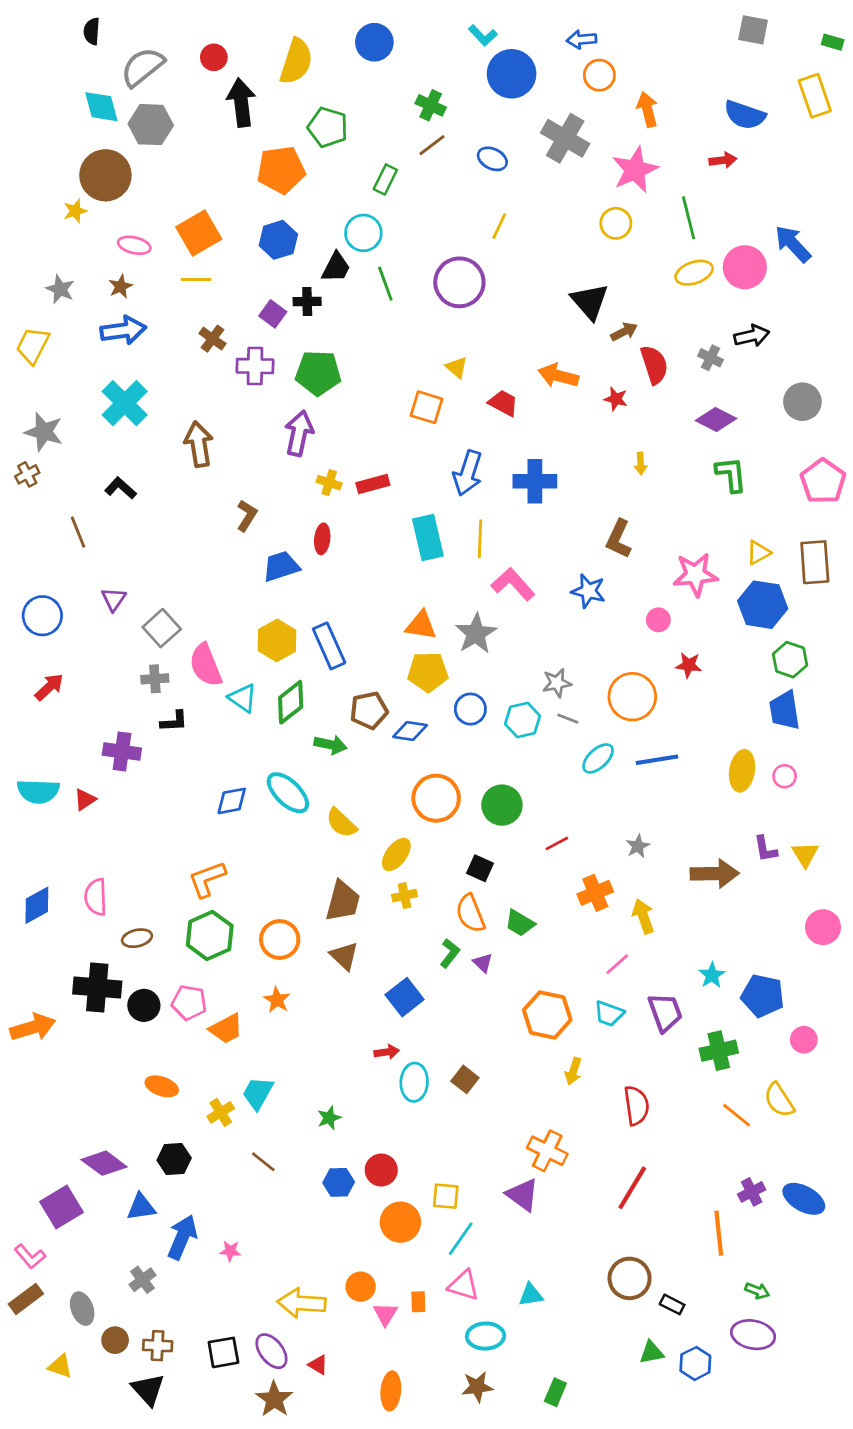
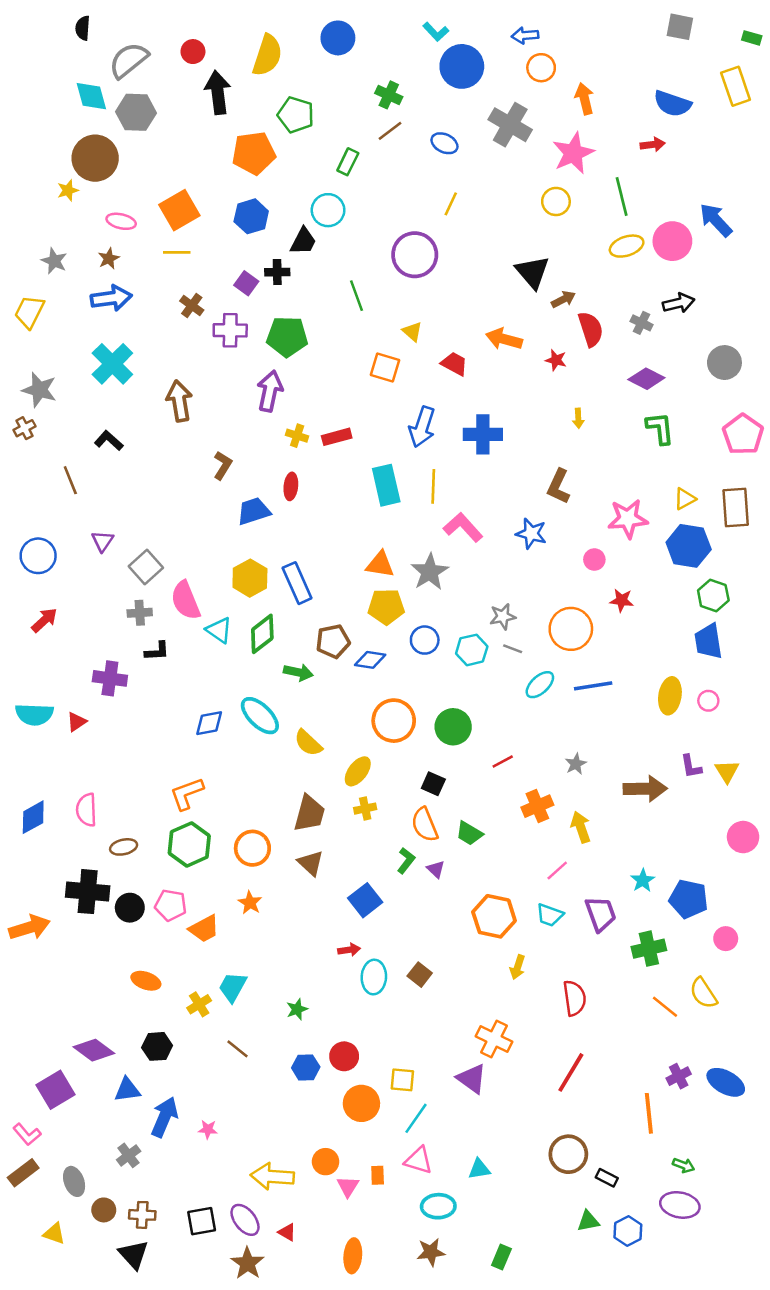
green line: (385, 284) -> (357, 296), moved

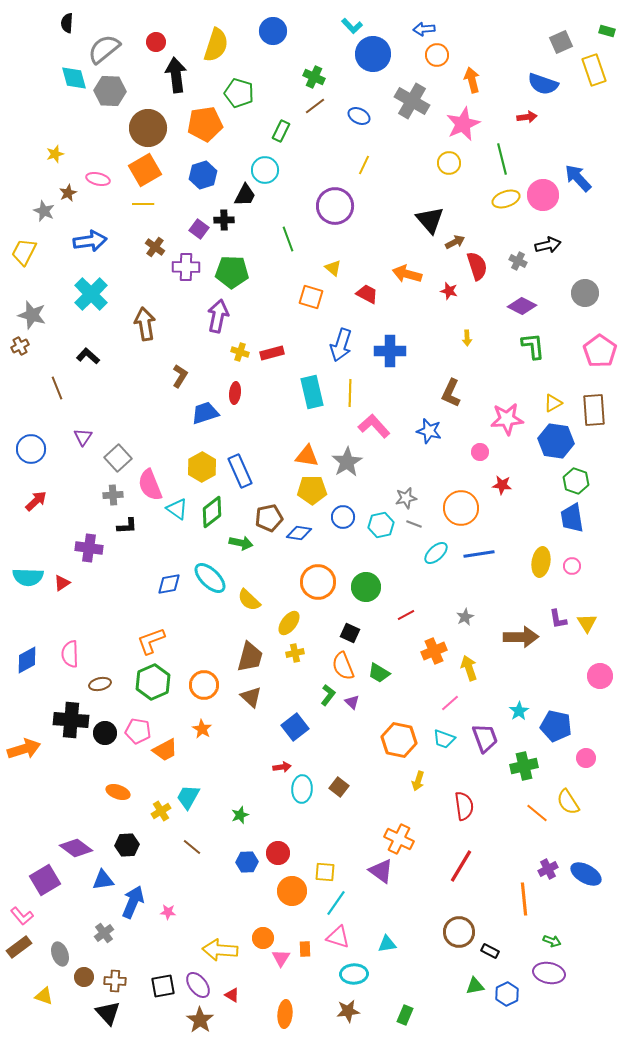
gray square: (680, 27) -> (561, 42), moved, turned -35
brown circle: (95, 158) -> (148, 128), moved
brown star: (109, 258) -> (68, 193), moved

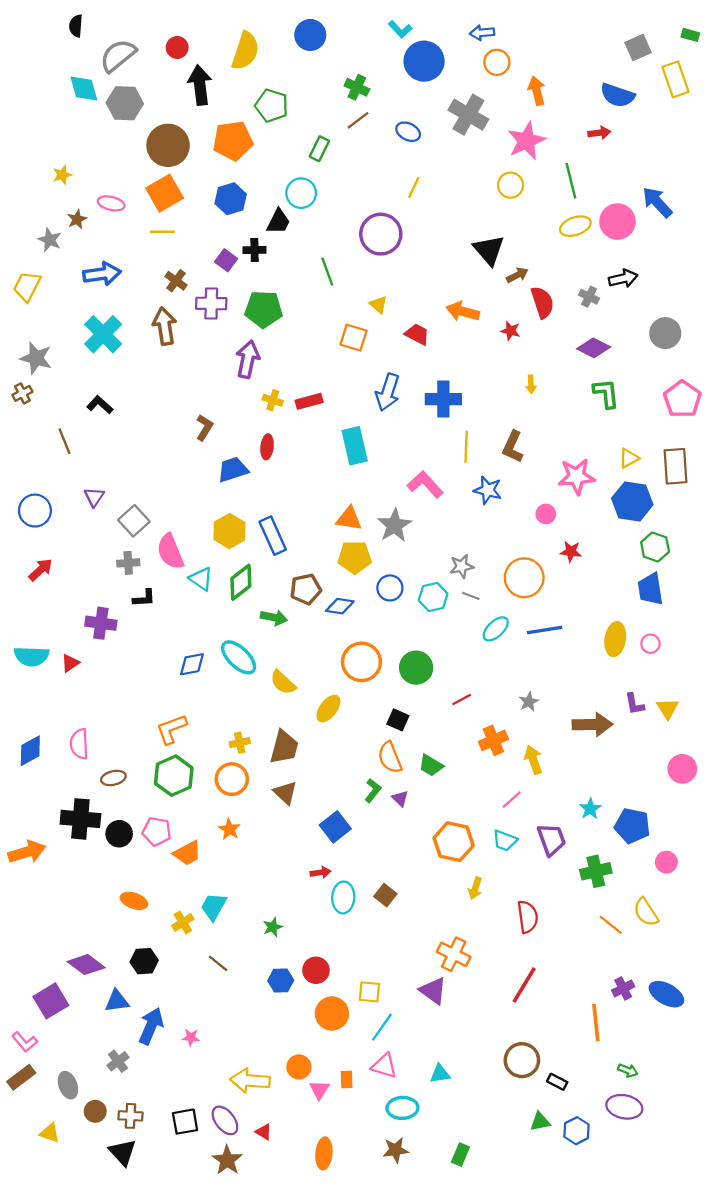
brown arrow: (145, 324) -> (165, 326), moved
yellow line: (350, 393) -> (466, 447), moved
yellow cross: (295, 653) -> (240, 743), moved

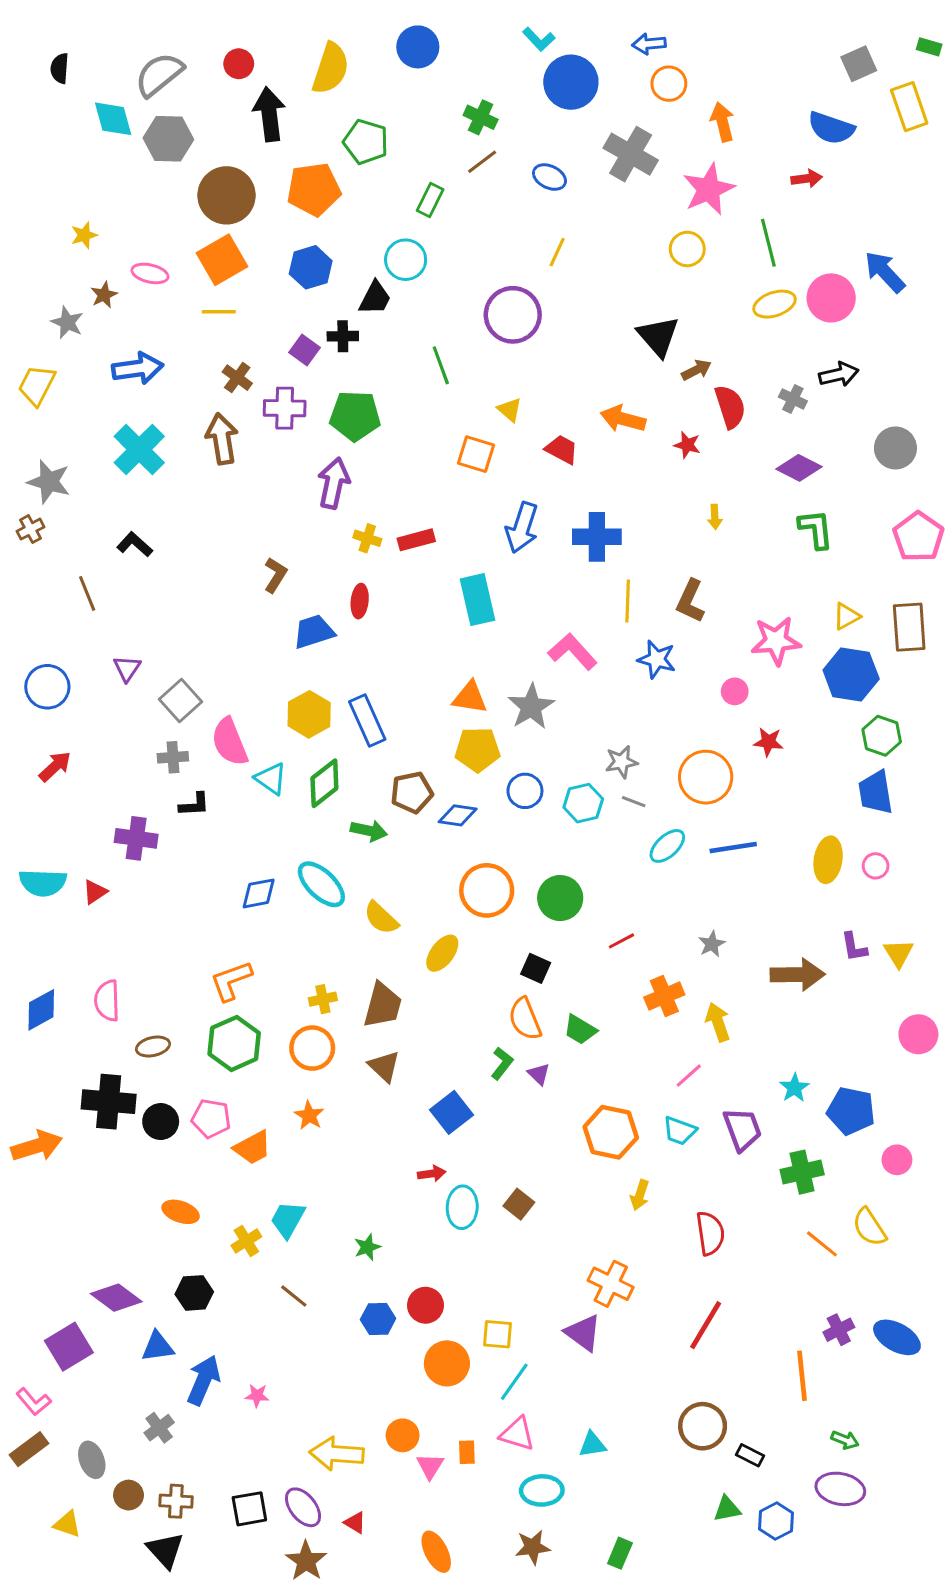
black semicircle: (76, 26) -> (60, 68), moved
orange ellipse: (324, 1153) -> (436, 1552), turned -32

